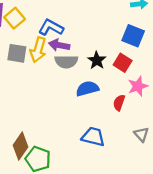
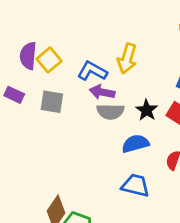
yellow arrow: (38, 50) -> (127, 59), moved
blue trapezoid: (93, 137) -> (135, 185), moved

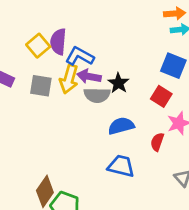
purple semicircle: (28, 56) -> (58, 42), moved
yellow arrow: (127, 59) -> (69, 79), moved
black star: (147, 110) -> (118, 83), moved

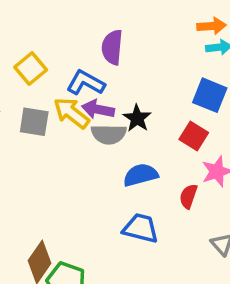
purple semicircle: (58, 42) -> (112, 47), moved
yellow arrow: (69, 79) -> (71, 113), turned 112

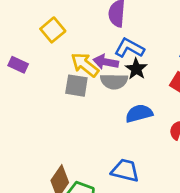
blue L-shape: (86, 83) -> (129, 48), moved
gray square: (34, 122) -> (76, 86), moved
blue trapezoid: (141, 228) -> (125, 170), moved

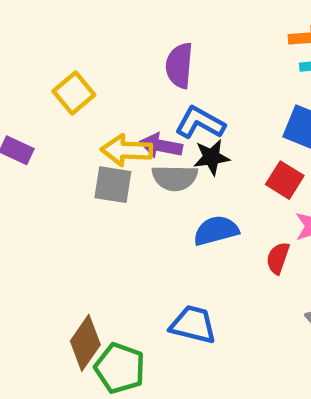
yellow arrow: (85, 65) -> (127, 150), turned -36
black star: (136, 69) -> (211, 157), turned 30

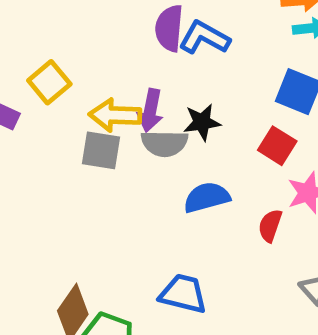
yellow square: (74, 93) -> (49, 82), moved
blue L-shape: (200, 123) -> (204, 38), moved
purple arrow: (161, 146) -> (150, 110), turned -90

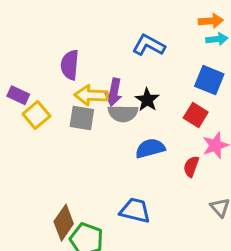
purple semicircle: (169, 28) -> (70, 65), moved
yellow square: (49, 82) -> (36, 115), moved
black star: (202, 122) -> (147, 100), turned -30

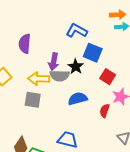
blue square: (209, 80) -> (93, 53), moved
yellow arrow: (91, 95) -> (39, 79), moved
gray square: (82, 118) -> (33, 100), moved

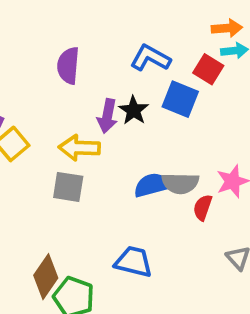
purple semicircle: (25, 44) -> (68, 66), moved
black star: (76, 67) -> (134, 110), moved
gray semicircle: (60, 76) -> (180, 183), moved
red square: (108, 77) -> (208, 69), moved

